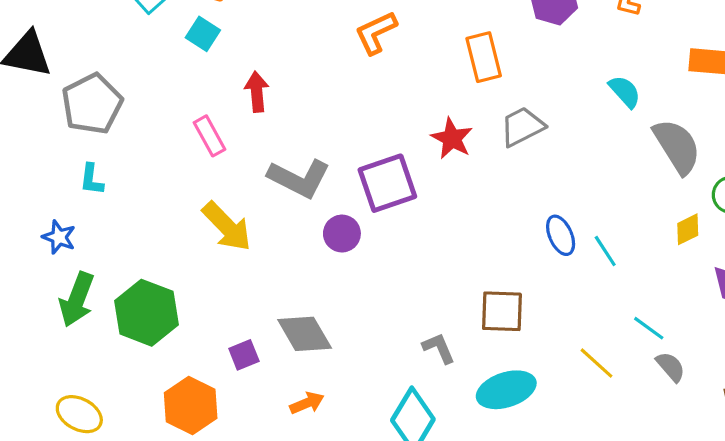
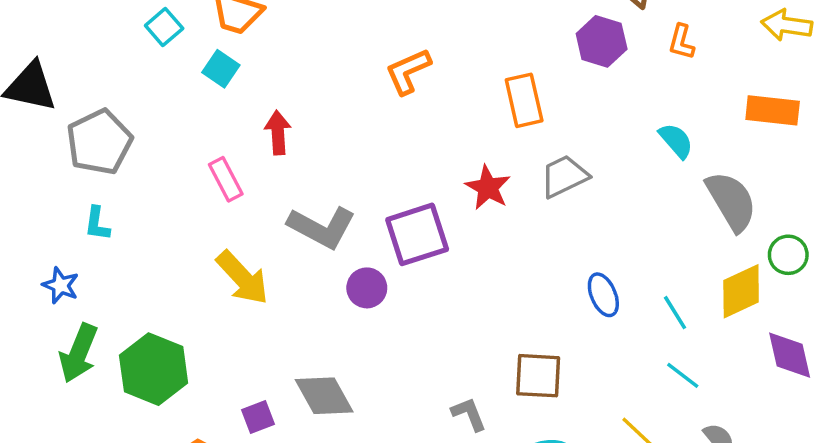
yellow diamond: (688, 229) -> (741, 291), size x1.6
cyan line: (605, 251) -> (675, 313), moved
cyan line: (649, 328) -> (683, 375), moved

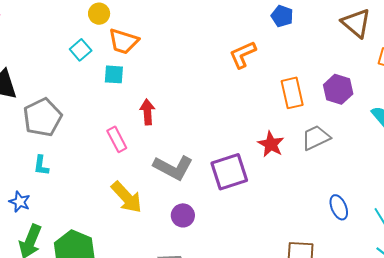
purple hexagon: (602, 41) -> (338, 89), moved
cyan square: (221, 69) -> (114, 74), turned -30
orange L-shape: (408, 71) -> (243, 55), moved
purple circle: (367, 288) -> (183, 215), moved

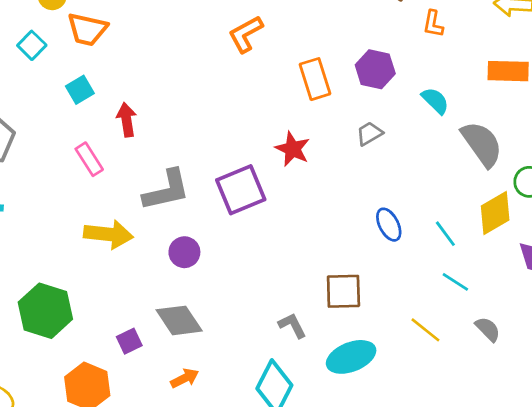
cyan square: (114, 74) -> (80, 90), moved, turned -30
gray trapezoid: (316, 138) -> (369, 134), moved, size x0.7
gray L-shape: (173, 168) -> (167, 190), turned -36
yellow arrow: (127, 197) -> (108, 234), turned -36

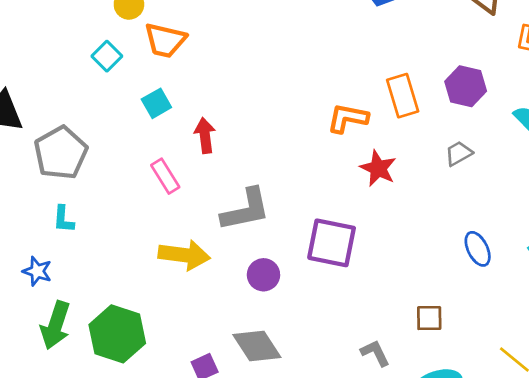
orange L-shape: (246, 34) -> (348, 118), moved, turned 39
purple square: (241, 190) -> (332, 243), moved, turned 33
brown square: (343, 291) -> (429, 318), size x0.7

